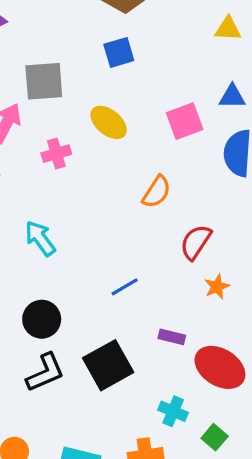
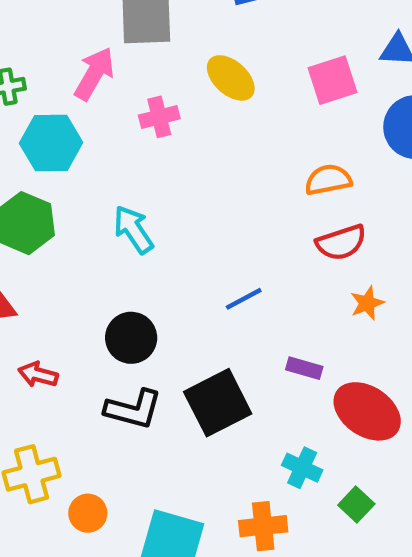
orange semicircle: (157, 192) -> (328, 180), moved, turned -136
red semicircle: (196, 242) -> (341, 243), turned -144
black L-shape: (45, 372) -> (133, 409), turned 36

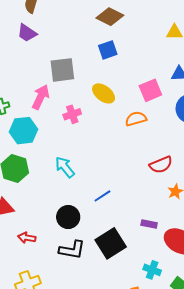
orange semicircle: (328, 180) -> (136, 119), moved
blue line: (244, 299) -> (102, 196), moved

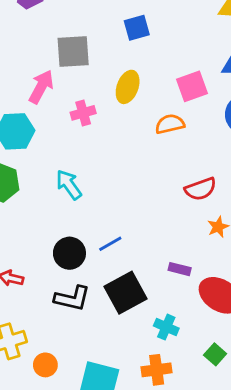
yellow ellipse: (104, 93) -> (128, 87), turned 70
blue line: (102, 196) -> (110, 244), moved
cyan cross: (152, 270) -> (166, 327), moved

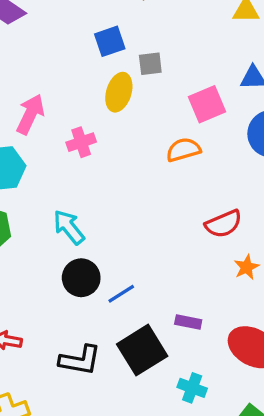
blue square: (137, 28) -> (110, 41), moved
gray square: (73, 52) -> (150, 64), moved, size x0.6
yellow ellipse: (128, 87) -> (119, 92), moved
black circle: (69, 253) -> (81, 278), moved
purple rectangle: (180, 269) -> (188, 322), moved

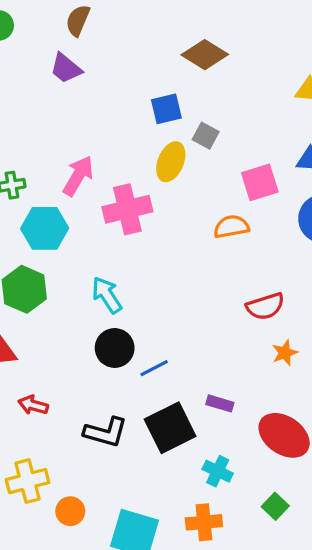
gray square: (150, 64) -> (206, 136), turned 30
pink cross: (81, 142) -> (127, 209), size x1.6

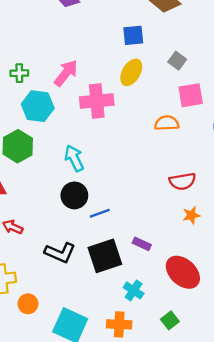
gray square: (206, 136) -> (177, 61), moved

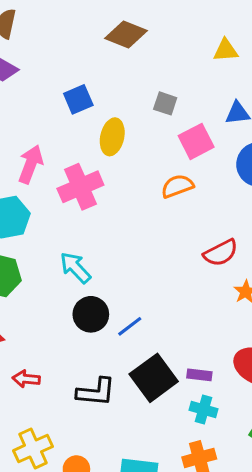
blue square: (133, 35) -> (78, 99), moved
purple rectangle: (142, 244) -> (199, 375), moved

